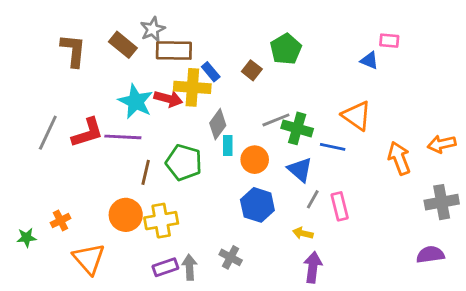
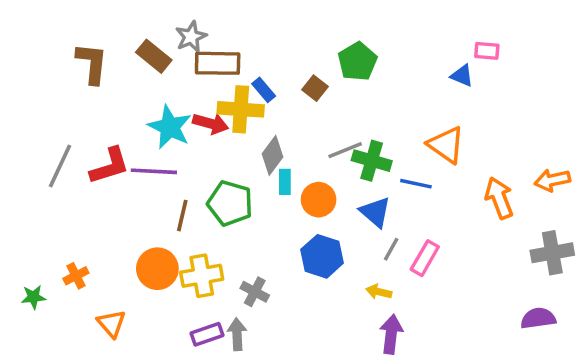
pink rectangle: (340, 206) -> (425, 258), turned 44
gray cross: (231, 257) -> (255, 292), moved
orange triangle: (89, 259) -> (111, 324), size x0.7

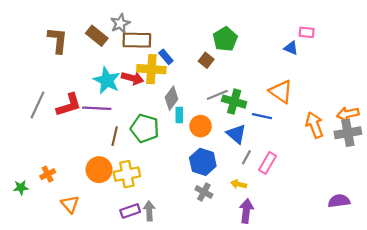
brown square: (315, 88) -> (206, 60), moved
gray cross: (552, 253) -> (348, 133), moved
gray cross: (255, 292) -> (204, 192), moved

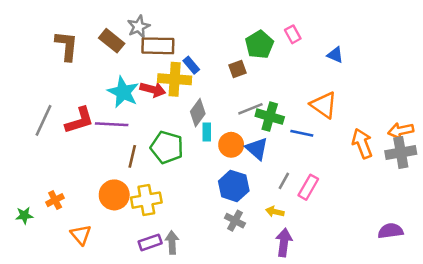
pink rectangle: (307, 32) -> (293, 34), moved, turned 56
brown square: (206, 60) -> (238, 69), turned 32
blue triangle: (236, 134) -> (257, 149), moved

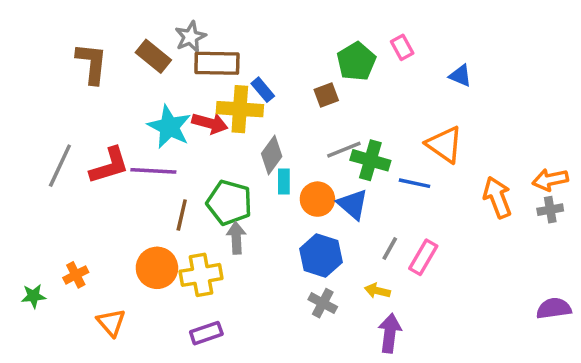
gray cross: (401, 153) -> (550, 210), size x0.6
purple semicircle: (390, 231) -> (554, 308), moved
gray arrow: (172, 242) -> (236, 238), moved

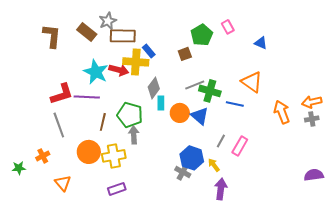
gray line: (60, 166) -> (59, 125), moved, turned -45
blue hexagon: (321, 256) -> (192, 158), moved
yellow arrow: (377, 291) -> (214, 165), turned 40

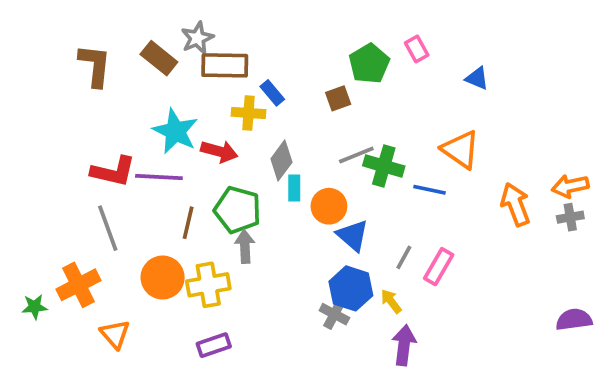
yellow cross: (136, 62) -> (248, 113), size x0.7
red arrow: (119, 70) -> (219, 151), moved
red L-shape: (62, 94) -> (113, 171), turned 30
blue triangle: (200, 116) -> (353, 235), moved
orange cross: (43, 156) -> (78, 285), size x1.6

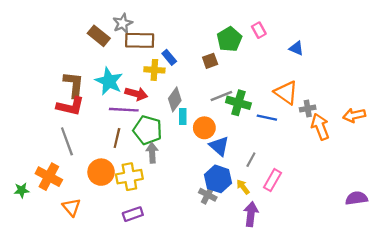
brown L-shape: (95, 65) -> (74, 85), moved
purple line: (159, 177) -> (124, 110), moved
gray cross: (570, 217) -> (308, 109), moved
pink rectangle: (439, 267) -> (272, 180), moved
orange cross: (78, 285) -> (49, 177), turned -35

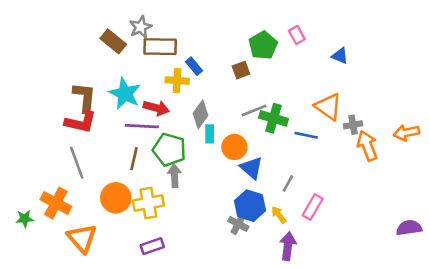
orange triangle: (72, 207) -> (82, 238), size x1.4

